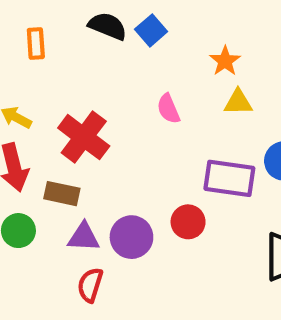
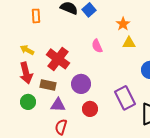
purple rectangle: (229, 178) -> (125, 98), moved, turned 55
red circle: (188, 222) -> (90, 109), moved
purple circle: (131, 237) -> (81, 84), moved

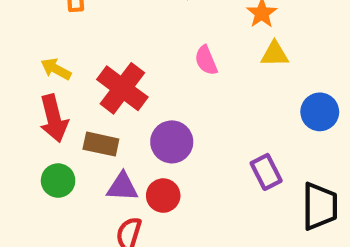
purple rectangle: (125, 98) -> (266, 172), size x0.7
red circle: (90, 109) -> (163, 196), moved

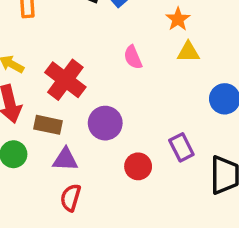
red circle: (163, 196) -> (138, 166), moved

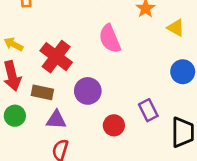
yellow triangle: (188, 52) -> (176, 28), moved, turned 30
pink semicircle: (133, 57) -> (110, 39), size x1.5

